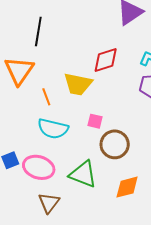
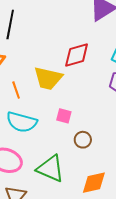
brown circle: (115, 144) -> (83, 140), size x0.6

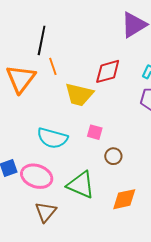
orange line: (16, 90) -> (53, 66), moved

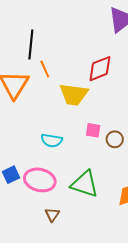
cyan semicircle: (52, 138) -> (52, 140), size x0.7
brown circle: (113, 156) -> (115, 139), moved
brown triangle: (46, 212) -> (52, 215), size x0.7

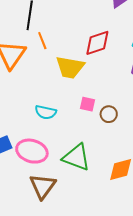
brown triangle: (52, 215) -> (43, 186), size x1.8

